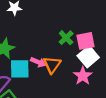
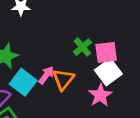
pink arrow: (38, 62) -> (46, 75), turned -80
cyan square: (20, 69) -> (23, 82), turned 35

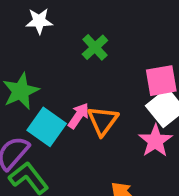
green cross: (82, 47) -> (95, 47), moved

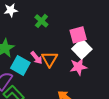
pink arrow: (79, 116) -> (37, 58), turned 112
pink star: (155, 141) -> (78, 67), turned 30

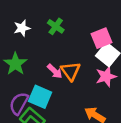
white star: (11, 10) -> (22, 28), moved
cyan square: (20, 65) -> (40, 97), moved

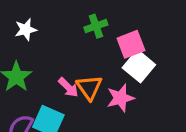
green cross: (56, 26) -> (96, 26), moved, turned 35
pink star: (106, 76) -> (120, 98), moved

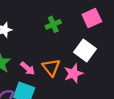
pink square: (131, 44) -> (92, 18), moved
pink arrow: (68, 87) -> (28, 68), moved

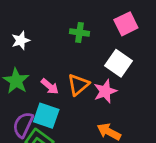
green cross: (53, 24) -> (80, 32), turned 32
orange triangle: (51, 67) -> (78, 85), turned 30

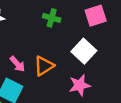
pink star: (105, 91) -> (80, 85), moved

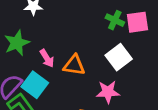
green cross: (52, 18) -> (115, 20), moved
orange triangle: (44, 66) -> (74, 65), turned 30

